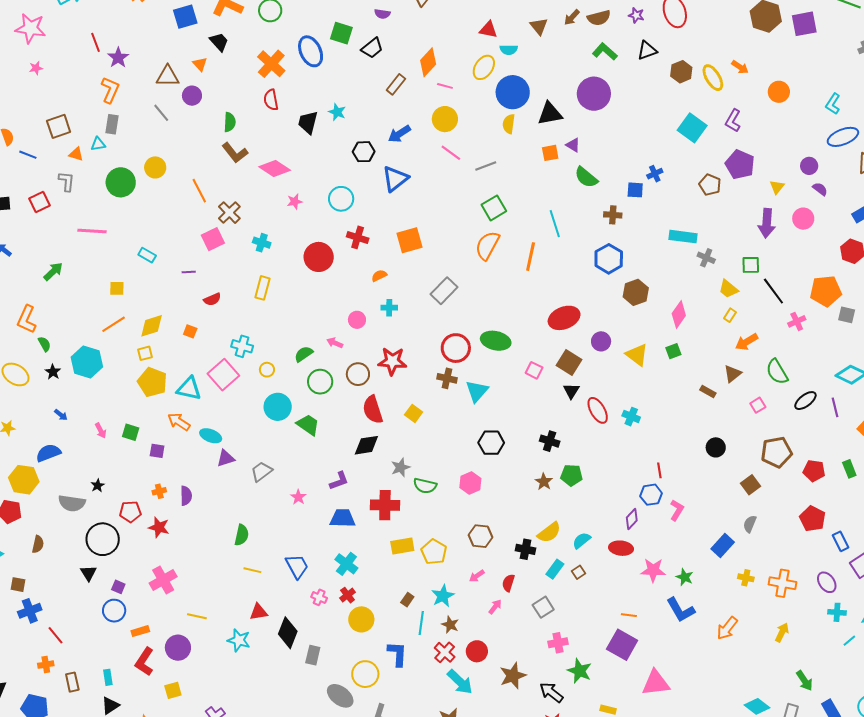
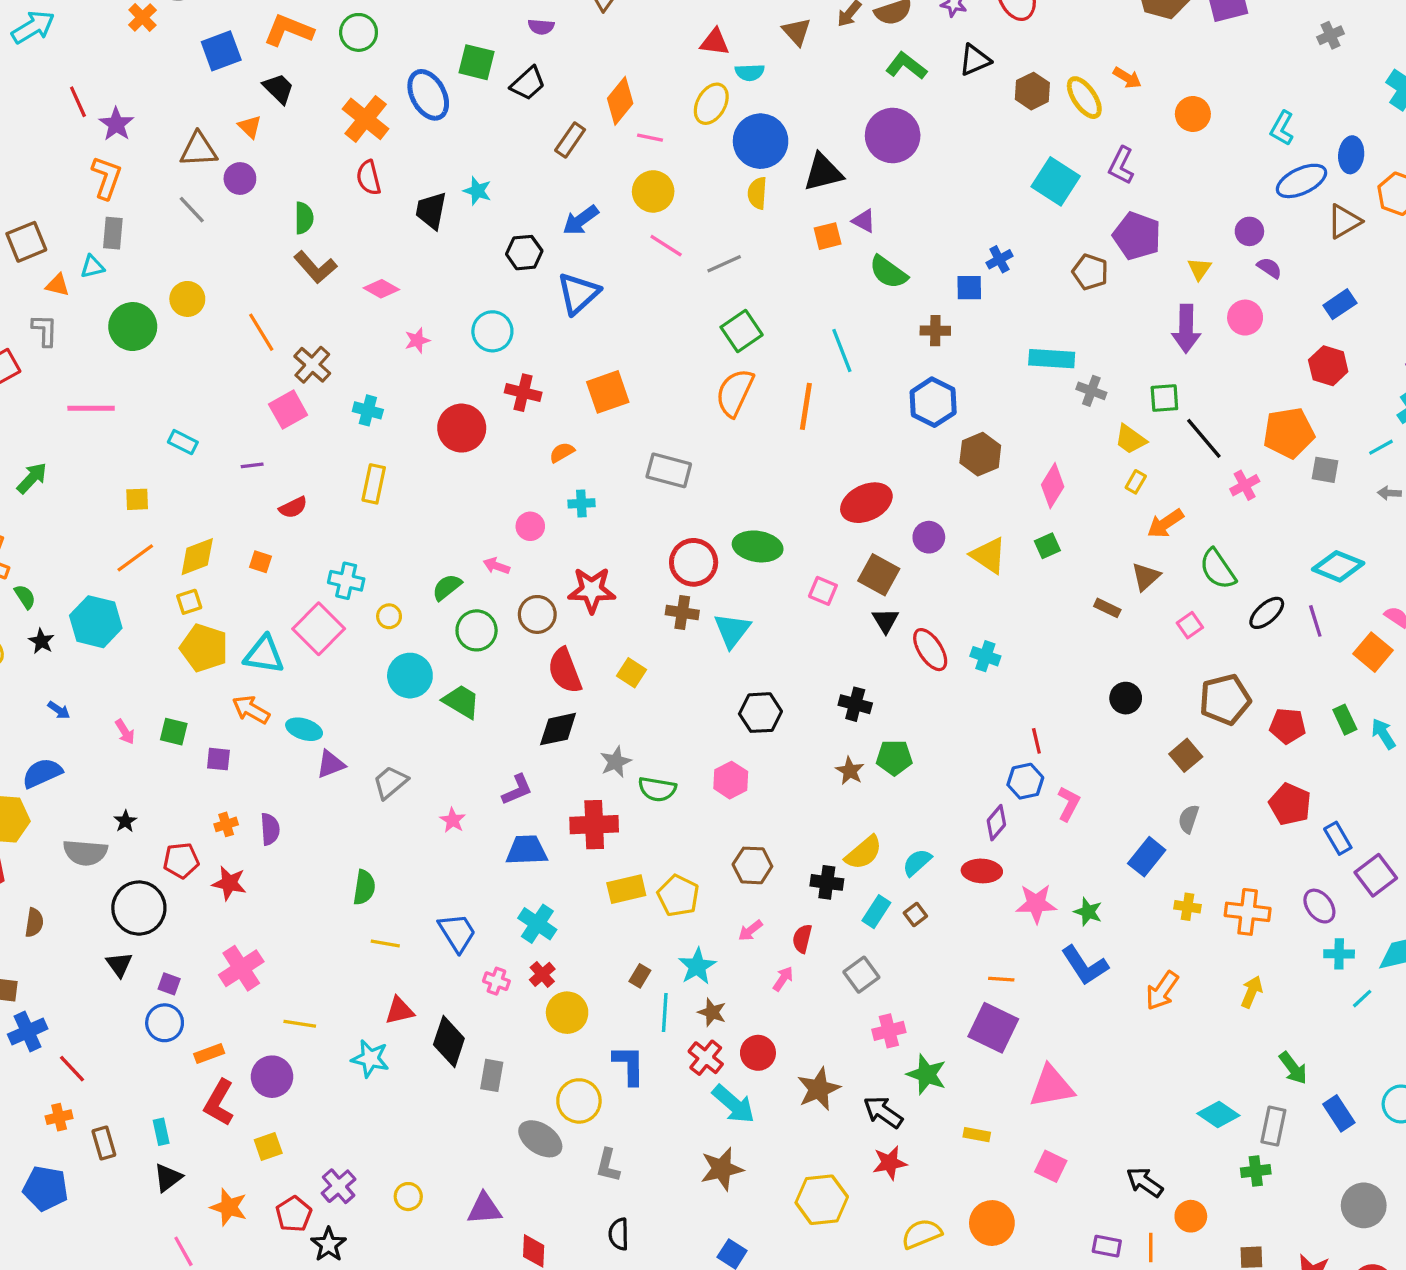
pink diamond: (275, 169) -> (381, 289), size x0.7
gray rectangle: (444, 291) -> (669, 470), turned 64

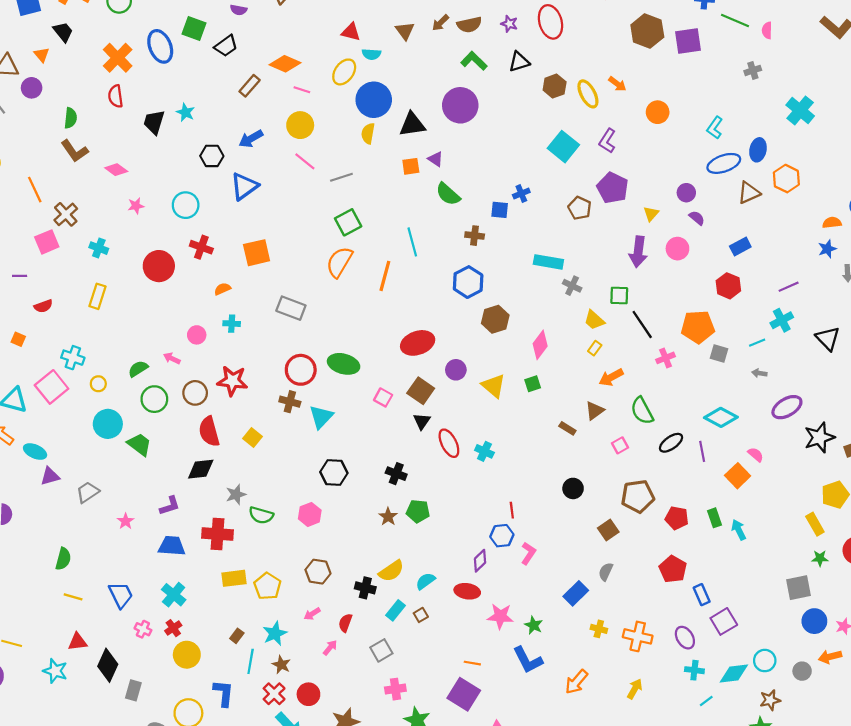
orange diamond: (620, 101) -> (285, 64), turned 68

